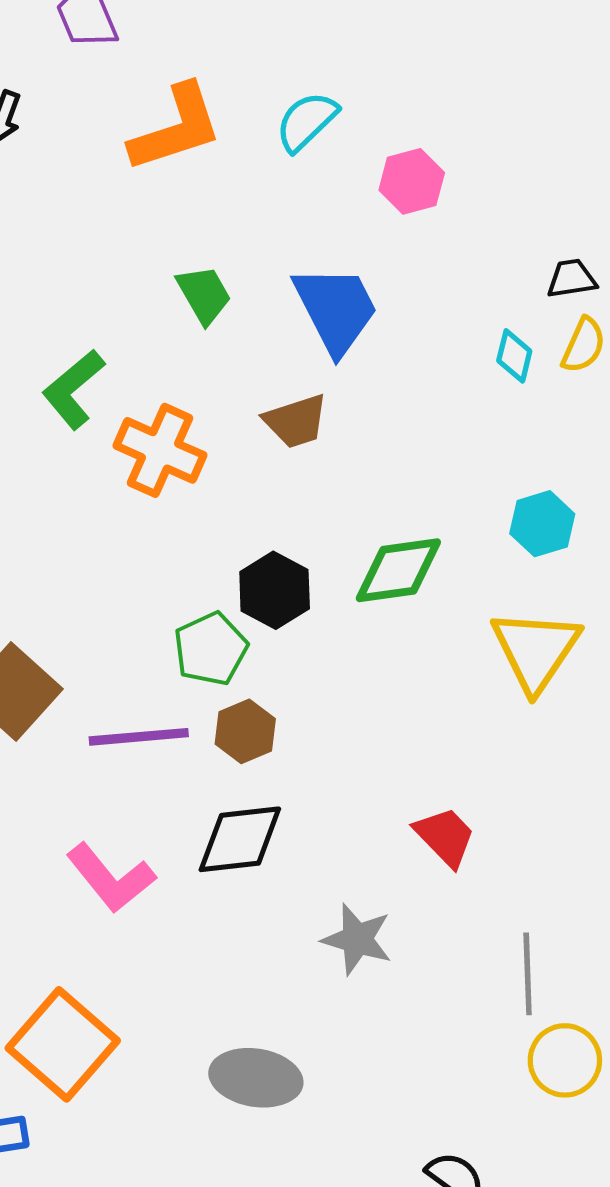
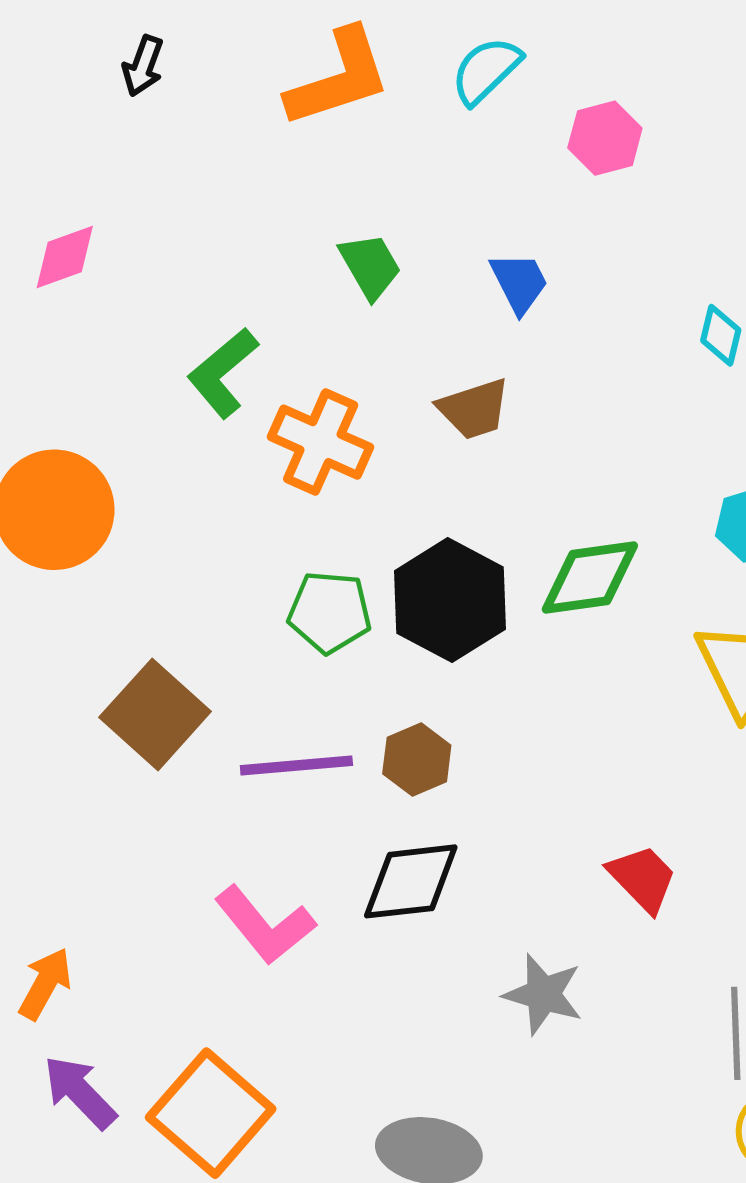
blue trapezoid: (336, 309) -> (519, 283), size x0.6
black hexagon: (275, 590) -> (450, 600), size x1.4
green pentagon: (211, 649) -> (330, 612), moved, turned 30

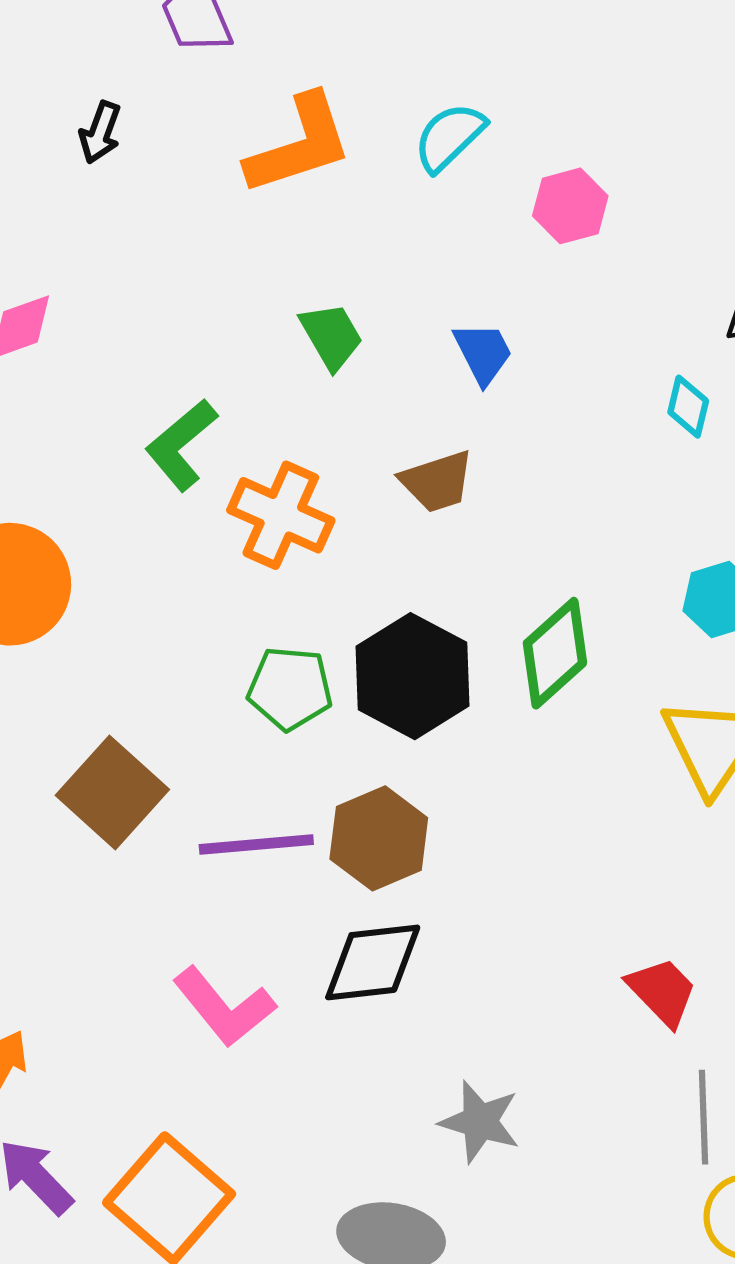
green diamond: (590, 577) -> (555, 653), turned -34
brown hexagon: (417, 760) -> (379, 838), size x1.4
red trapezoid: (643, 878) -> (662, 992), moved
gray star: (543, 994) -> (480, 1122), moved

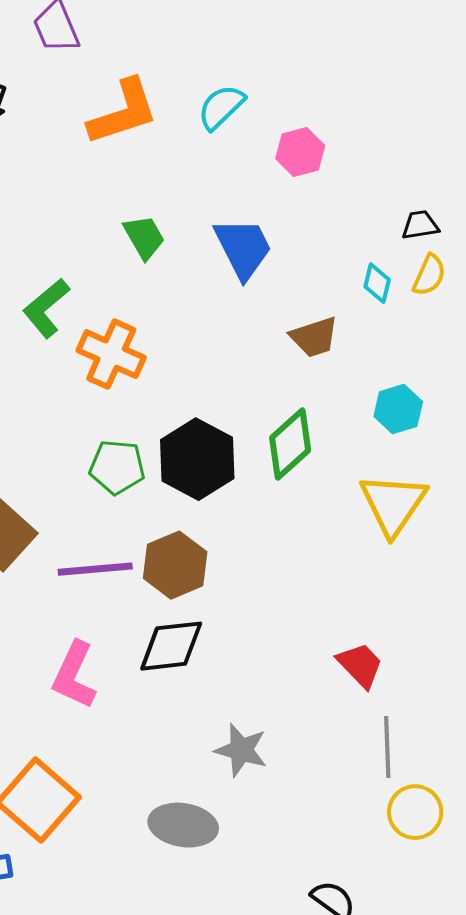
blue trapezoid: (483, 353) -> (243, 248), size x1.5
brown trapezoid: (437, 482) -> (314, 337), moved
pink L-shape: (224, 1007) -> (74, 675), turned 64

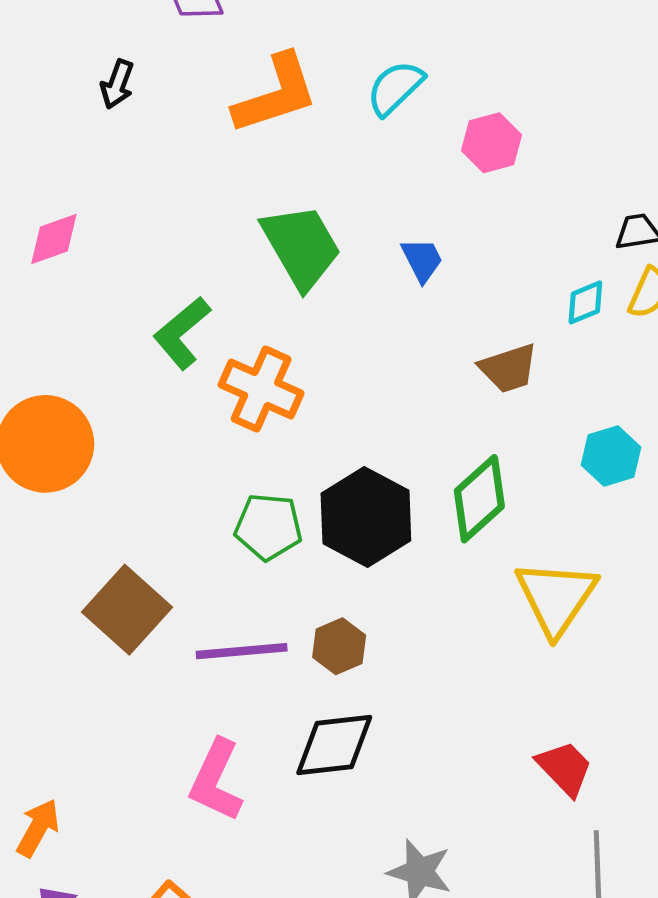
green trapezoid: (144, 237) -> (301, 246), size x1.6
blue trapezoid: (243, 248) -> (422, 260), size x0.6
cyan diamond: (377, 283) -> (585, 302), turned 54
yellow triangle: (393, 504) -> (556, 597), moved
brown hexagon: (175, 565) -> (339, 646), size x0.7

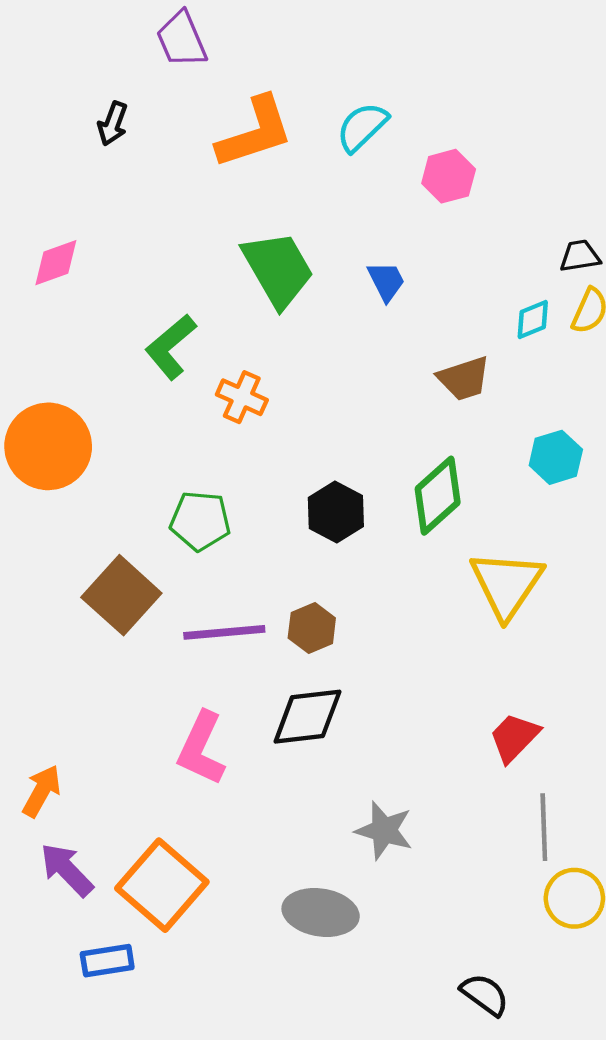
orange cross: (261, 389) -> (242, 397), size x0.7
black hexagon: (366, 517) -> (336, 512), size x0.7
green pentagon: (268, 527) -> (200, 521), moved
red trapezoid: (565, 768) -> (514, 737), turned -92

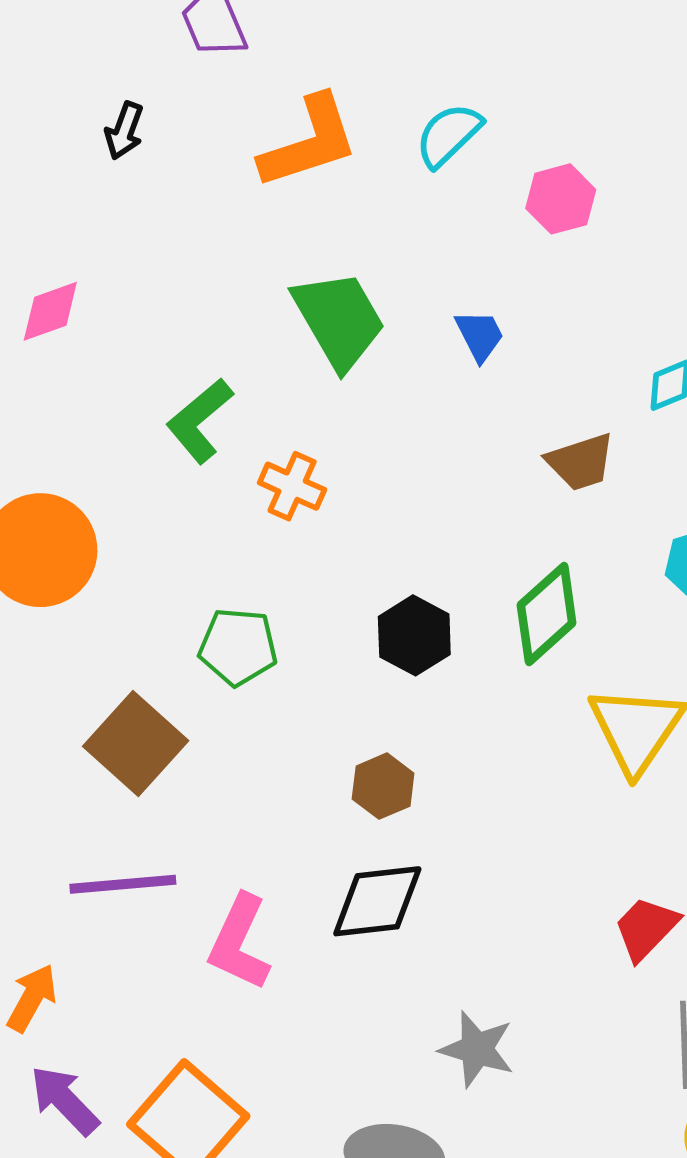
purple line: (224, 632) -> (123, 884), moved

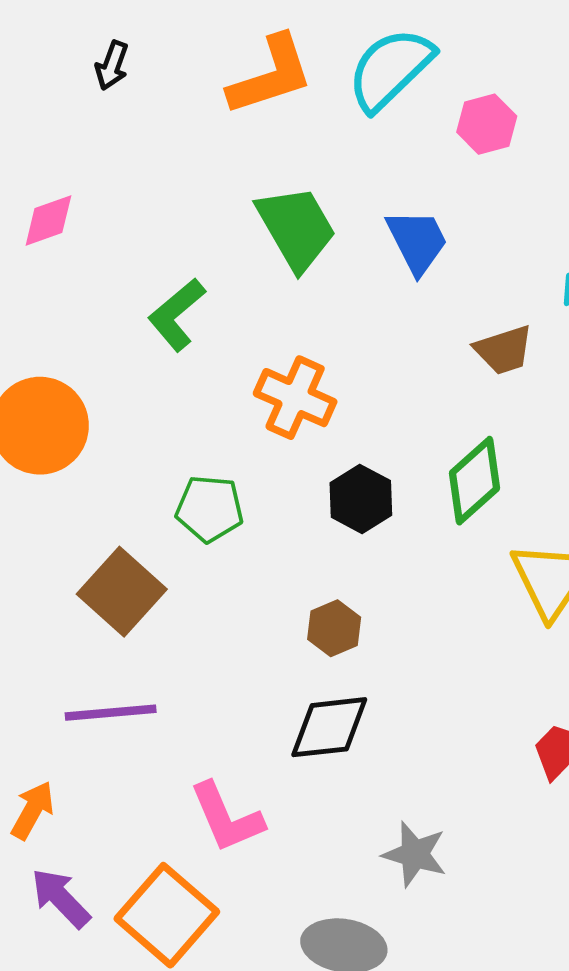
cyan semicircle: (448, 135) -> (390, 69), size x1.5
blue trapezoid: (480, 335) -> (417, 241), size x1.5
orange cross: (292, 486) -> (295, 398), moved, size x1.4
pink L-shape: (239, 943) -> (227, 818), moved, turned -48

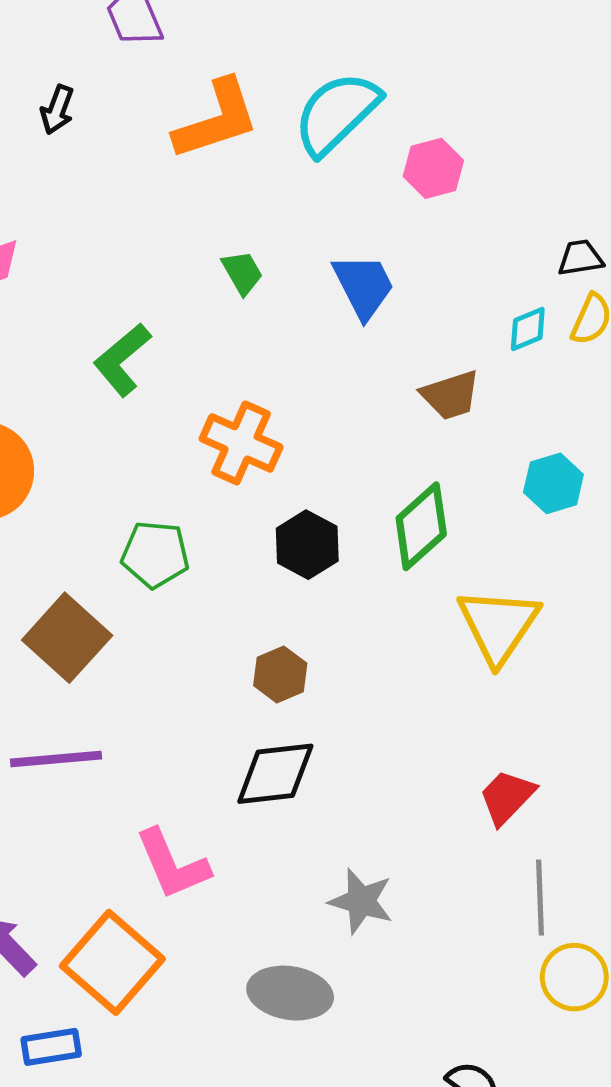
green trapezoid: (296, 228) -> (242, 273), size x0.5

